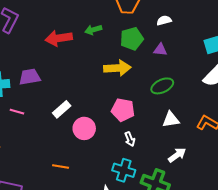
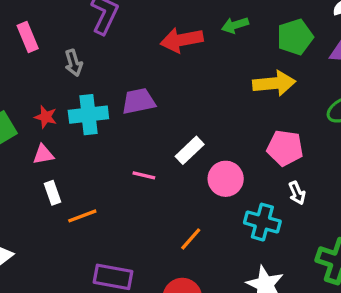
pink line: (17, 112) -> (144, 175), moved
orange line: (61, 167) -> (191, 239), turned -56
cyan cross: (124, 170) -> (262, 222), moved

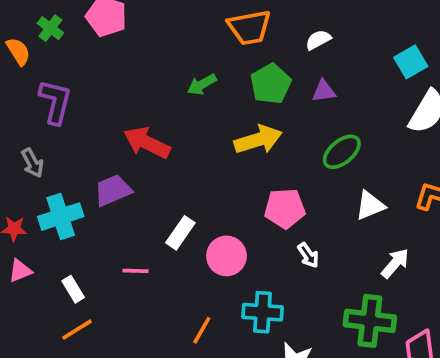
red arrow: (182, 40) -> (147, 143), moved, turned 48
white rectangle: (53, 193) -> (73, 289), moved
cyan cross: (262, 222) -> (263, 312), moved

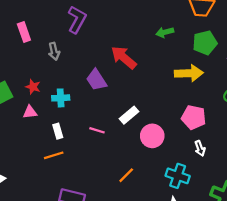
purple trapezoid: (113, 190) -> (96, 80), turned -115
cyan cross: (61, 217) -> (61, 98), moved, size x0.7
cyan cross: (263, 312) -> (178, 176), moved

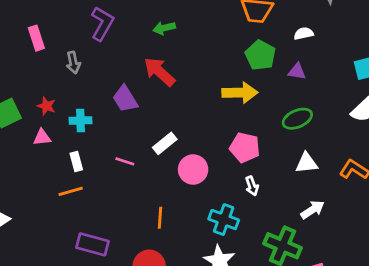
green arrow: (165, 32) -> (164, 28), moved
green pentagon: (205, 43) -> (260, 55), turned -30
orange line: (126, 175) -> (160, 218), turned -42

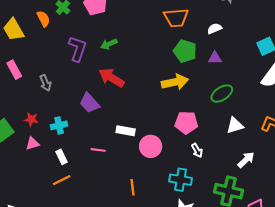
purple L-shape: (102, 24) -> (78, 49), moved
white rectangle: (165, 143) -> (126, 131), turned 60

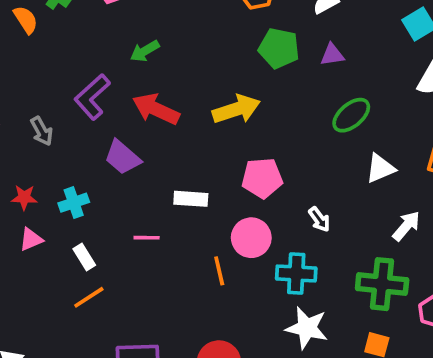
purple L-shape: (78, 49) -> (92, 97), moved, turned -145
yellow arrow: (175, 82) -> (236, 109), moved
pink pentagon: (186, 123) -> (262, 178), moved
pink circle: (151, 146) -> (251, 238), moved
orange line: (132, 187) -> (219, 271), moved

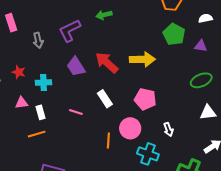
red arrow: (156, 109) -> (107, 63), moved
white rectangle: (191, 199) -> (105, 99), turned 36
pink triangle: (31, 239) -> (22, 103), moved

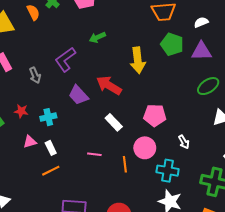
purple triangle: (201, 46) -> (201, 51), size x1.5
yellow arrow: (142, 59) -> (138, 60), moved, turned 95
pink line: (76, 112) -> (94, 154), moved

